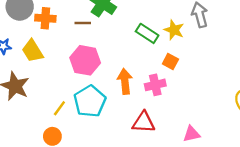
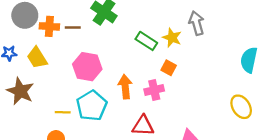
brown line: (83, 23) -> (73, 28), moved
yellow line: (59, 108) -> (63, 112), turned 56

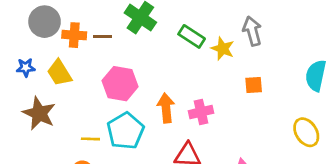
green rectangle: (146, 41) -> (192, 36), moved
orange square: (169, 68) -> (254, 85), moved, turned -32

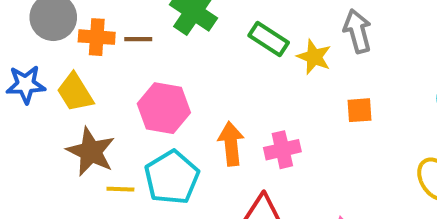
blue star: (26, 67) -> (26, 84), size x1.4
brown star: (39, 113) -> (91, 152), moved

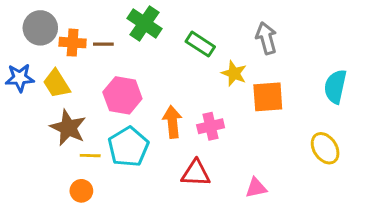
yellow star: (314, 57) -> (234, 73), moved
orange square: (359, 110) -> (268, 97), size x1.6

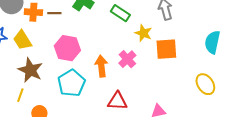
pink cross: (211, 126) -> (127, 59), moved, turned -30
yellow line: (90, 156) -> (20, 95), moved, turned -72

